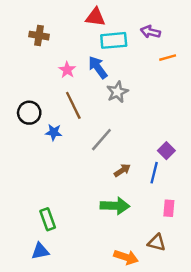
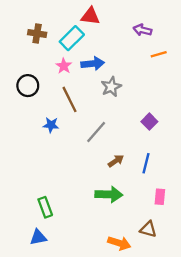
cyan rectangle: (114, 40) -> (72, 38), moved, turned -40
blue arrow: (98, 67) -> (93, 64), turned 120
black circle: (29, 113) -> (28, 86), moved
purple square: (166, 151) -> (149, 122), moved

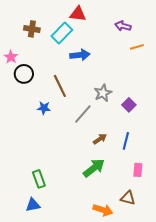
pink star: (64, 66) -> (11, 57), moved
gray star: (111, 87) -> (103, 93), moved
green arrow: (109, 194) -> (94, 168), turned -40

